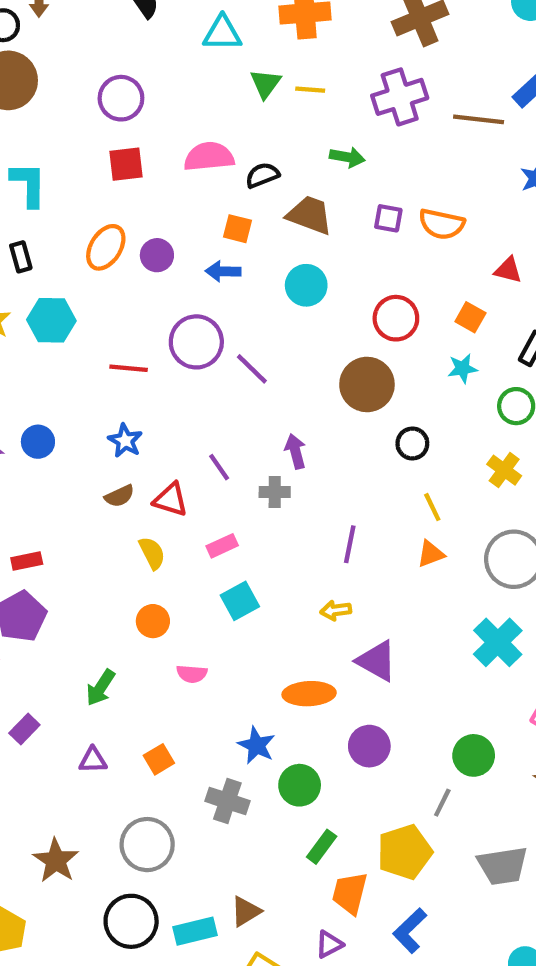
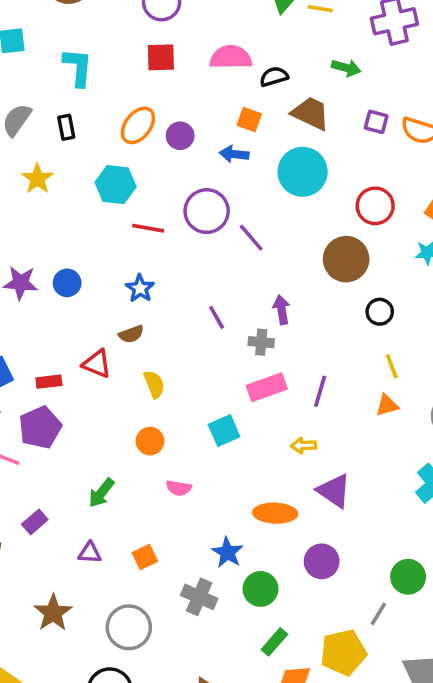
cyan circle: (306, 285) -> (303, 172), size x1.4
cyan hexagon: (51, 320) -> (116, 185), moved
red triangle: (171, 500) -> (97, 364), moved
pink rectangle: (222, 546) -> (267, 387), moved, size x1.5
brown star: (56, 861) -> (53, 613), moved

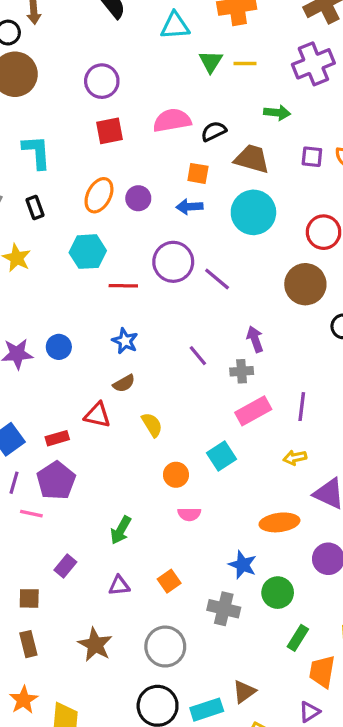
orange circle: (150, 441) -> (176, 475), moved

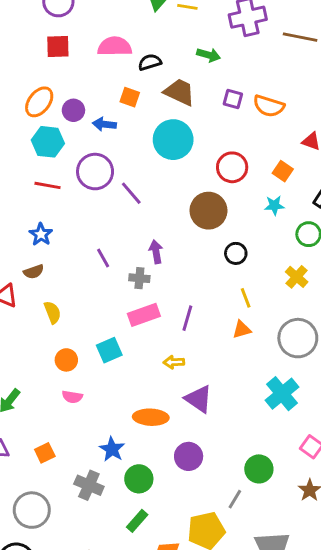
blue arrow: (189, 207) -> (104, 124), moved
cyan hexagon: (88, 252) -> (48, 142), moved
green rectangle: (298, 638) -> (137, 521), moved

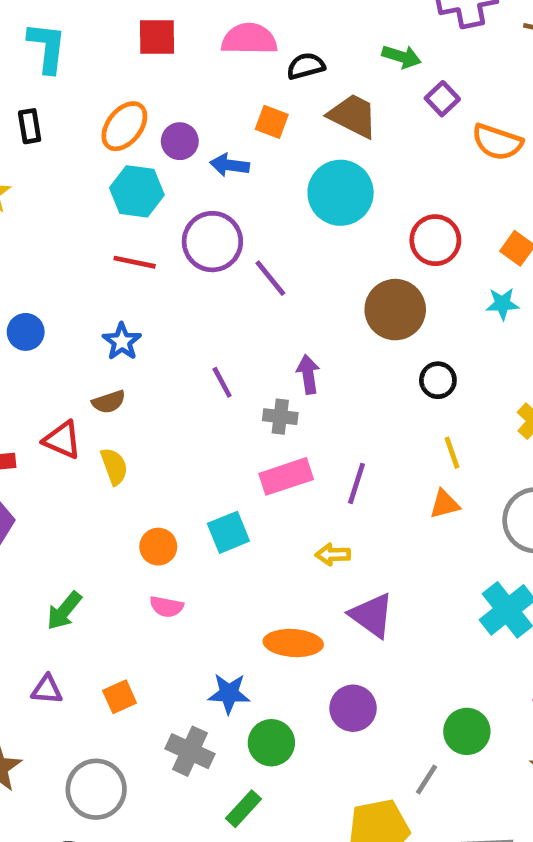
purple square: (233, 99) -> (442, 99), moved, turned 30
yellow semicircle: (52, 312) -> (114, 466), moved
blue star: (112, 449) -> (229, 693), turned -30
green rectangle: (137, 521) -> (243, 809), moved

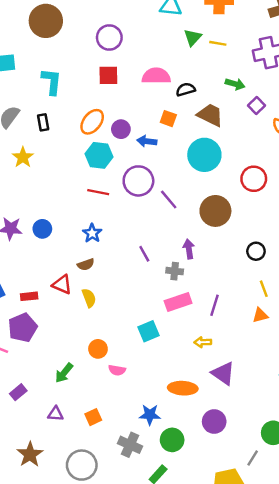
brown circle: (395, 310) -> (215, 211), moved
orange circle: (158, 547) -> (98, 349), moved

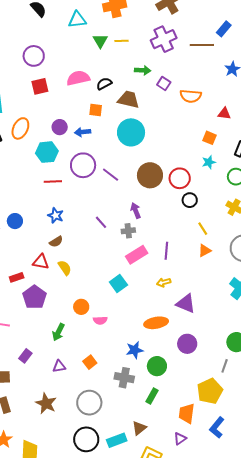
orange ellipse: (92, 122) -> (20, 128), moved
red circle: (254, 179) -> (180, 178), moved
purple pentagon: (23, 328) -> (34, 297), moved

